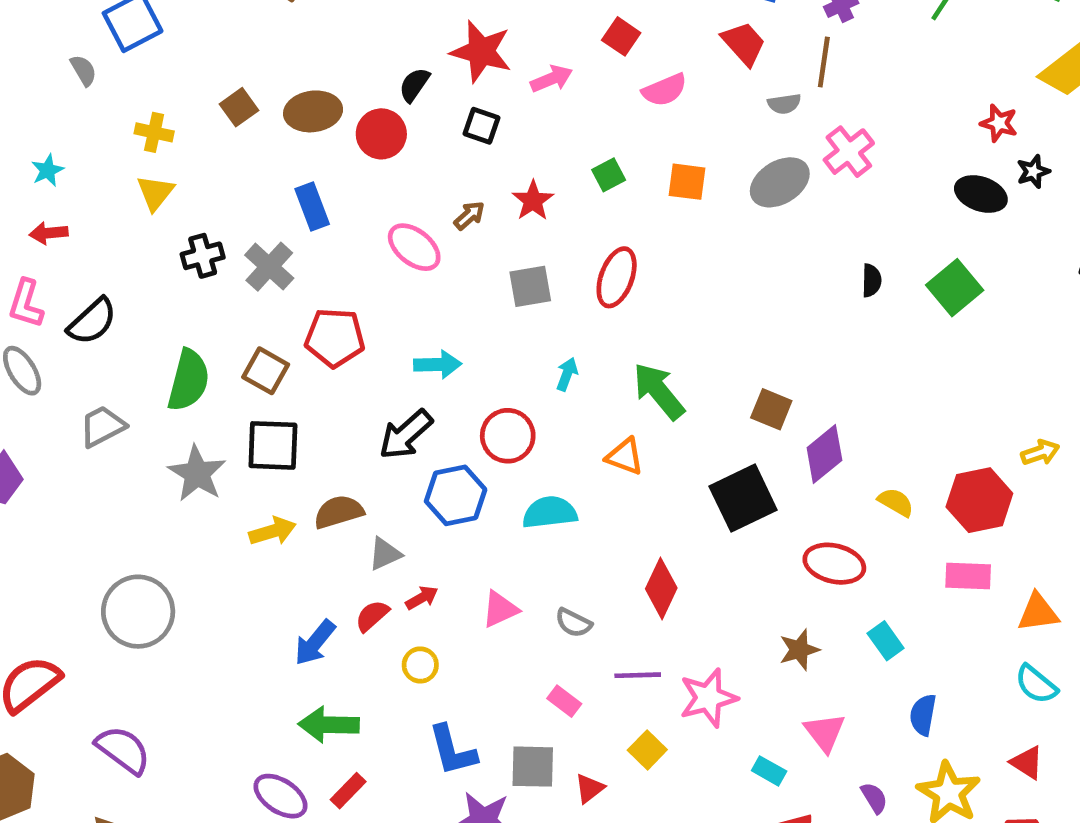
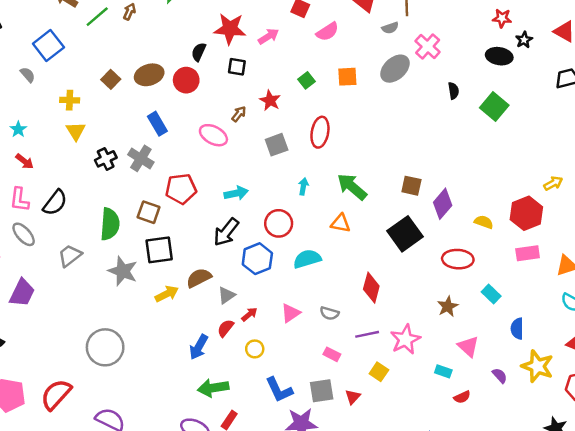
red arrow: (49, 233) -> (25, 161), turned -126
black semicircle: (872, 280) -> (454, 91), moved

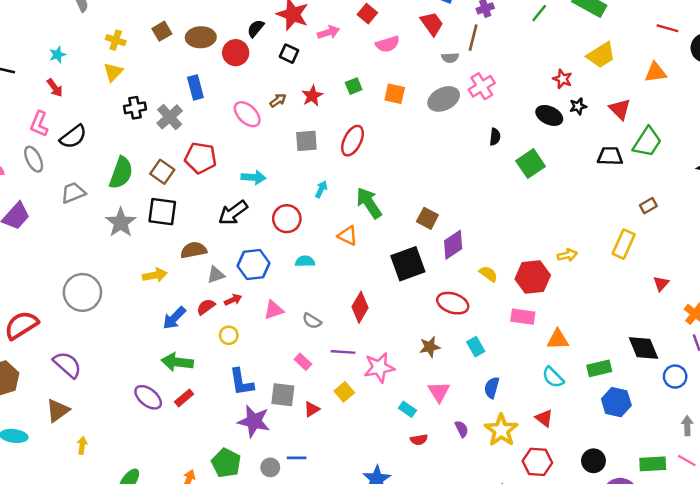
blue hexagon: (257, 259) -> (253, 264), moved
cyan semicircle: (307, 259) -> (305, 261), size x0.7
yellow arrow: (167, 294) -> (155, 275), moved

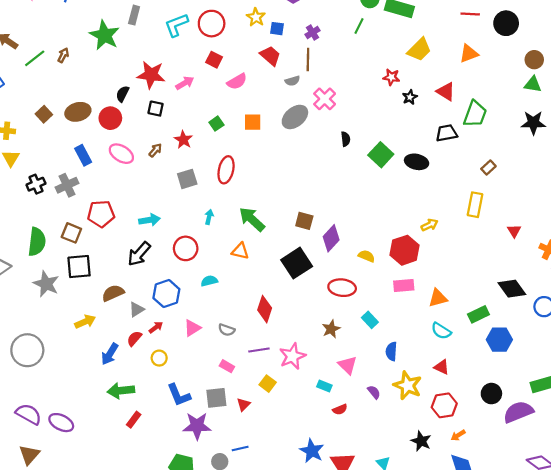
pink ellipse: (247, 114) -> (121, 154), moved
black ellipse: (549, 115) -> (417, 162), moved
gray cross: (170, 117) -> (67, 185), turned 30
purple ellipse: (148, 397) -> (61, 423), moved

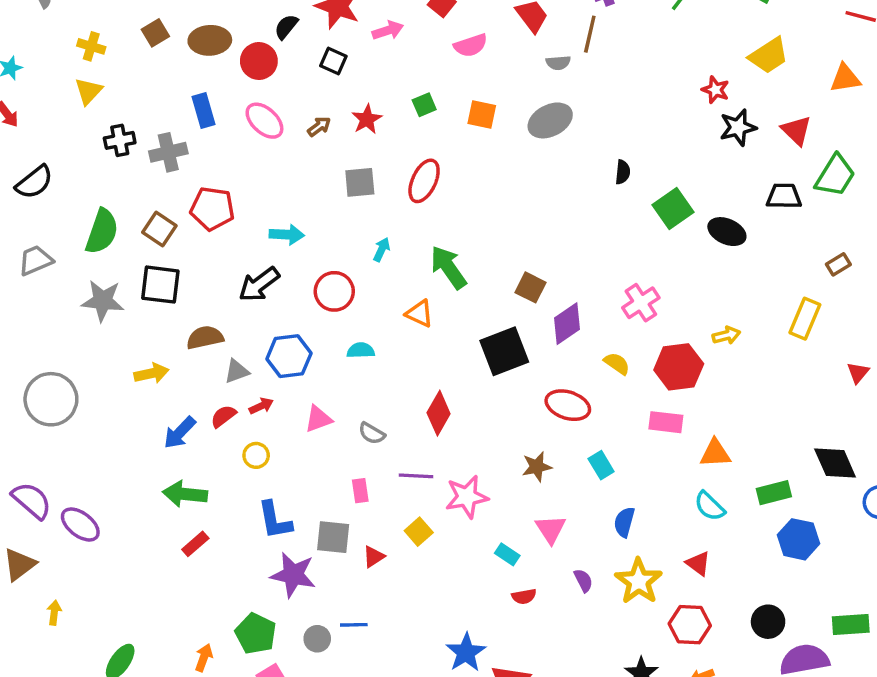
black star: (410, 97) -> (738, 127), size x1.5
pink cross: (325, 99) -> (641, 303), moved
gray star: (46, 284) -> (103, 301), turned -30
pink rectangle: (227, 366) -> (360, 491), turned 40

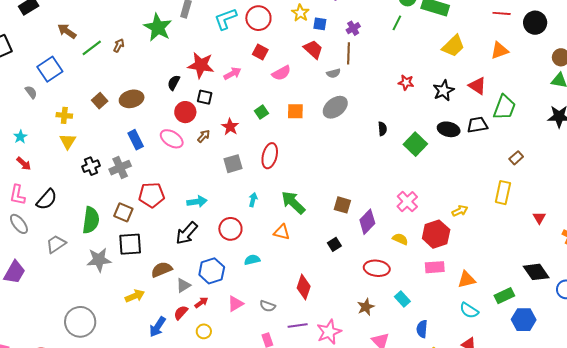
red circle: (259, 61) -> (185, 112), moved
red star: (715, 90) -> (406, 82), moved
black ellipse: (727, 232) -> (449, 129), moved
black square: (504, 351) -> (334, 244), size x0.5

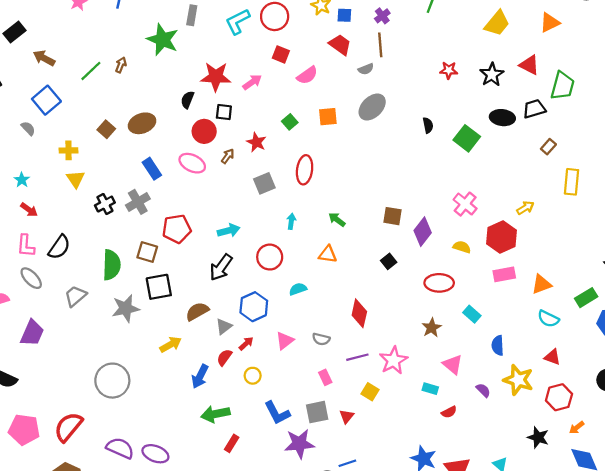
brown arrow: (67, 31) -> (44, 58), moved
brown rectangle: (516, 158) -> (548, 147), moved
green arrow: (293, 203) -> (337, 220), size x0.6

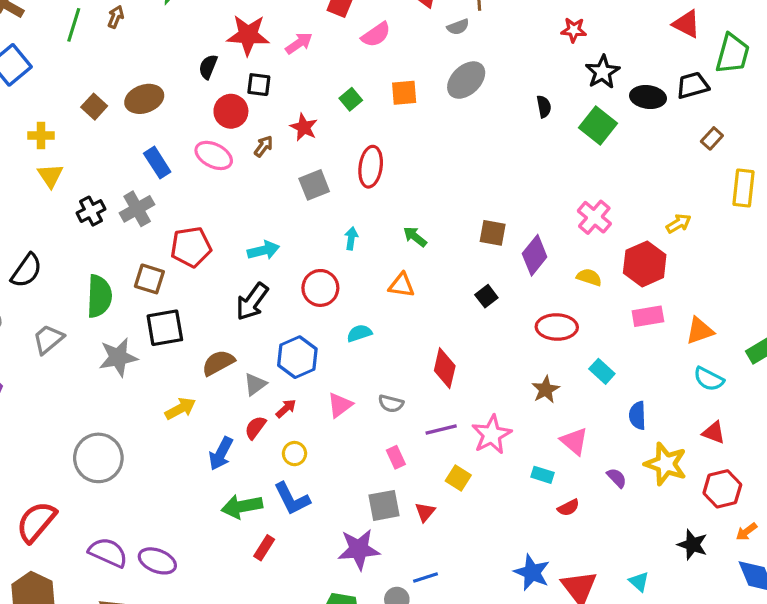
green line: (91, 71) -> (74, 25), turned -30
black star: (492, 75) -> (603, 72), moved
blue L-shape: (277, 413) -> (292, 499), moved

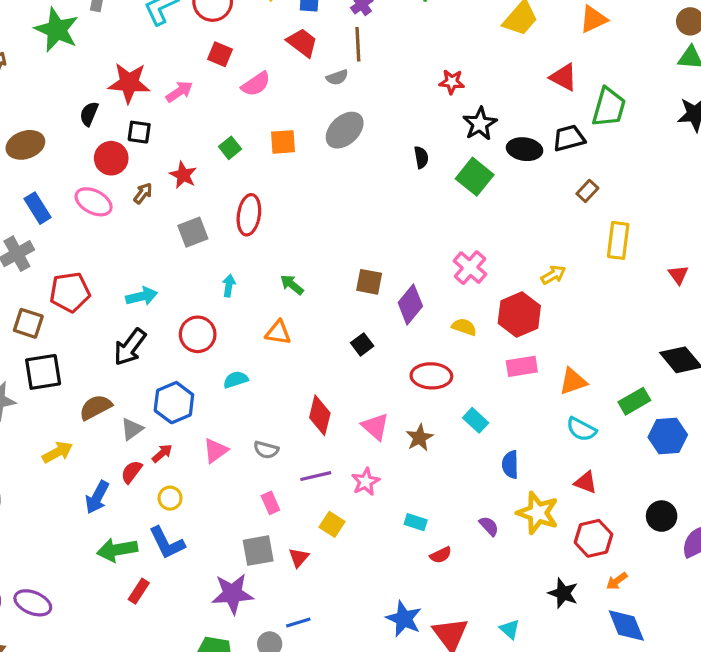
pink star: (492, 435) -> (366, 482), size x0.7
pink triangle: (574, 441) -> (375, 427), moved

